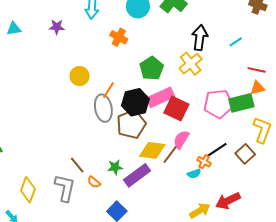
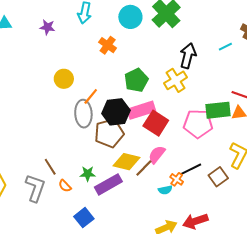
cyan line: (236, 42) -> (225, 47), moved
green rectangle: (241, 103) -> (218, 110), moved

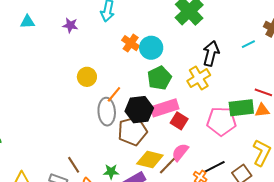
cyan circle: (130, 17) -> (151, 48), moved
red square: (156, 123) -> (179, 121), size x0.7

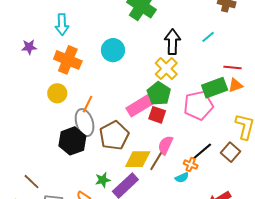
orange cross: (131, 43) -> (68, 60), moved, size x1.5
cyan line: (248, 44) -> (208, 37), moved
green pentagon: (159, 78) -> (159, 93), moved
black hexagon: (139, 110) -> (72, 141), moved
brown line: (74, 165) -> (31, 182), moved

